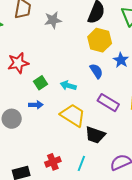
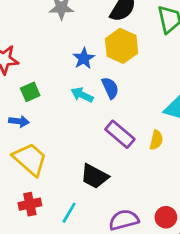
blue star: (121, 60) -> (84, 58), moved
cyan arrow: (68, 86) -> (82, 95), moved
yellow trapezoid: (73, 115) -> (30, 159), moved

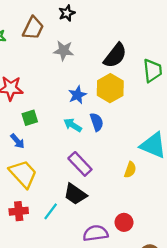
blue arrow: (19, 121) -> (17, 141), turned 35
purple rectangle: (120, 134) -> (80, 164), moved
cyan line: (69, 213) -> (51, 211), moved
red circle: (166, 217) -> (124, 222), moved

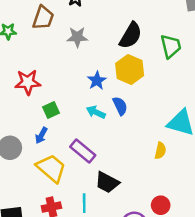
blue arrow: (17, 141) -> (41, 135), turned 77
purple rectangle: (80, 164) -> (83, 151), moved
cyan line: (51, 211) -> (84, 203), turned -30

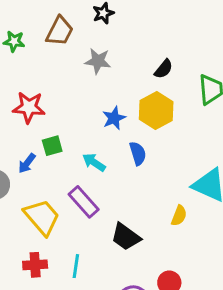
black semicircle: (131, 36) -> (164, 69), size x0.6
cyan arrow: (96, 112) -> (94, 162), moved
blue arrow: (41, 135) -> (27, 163), moved
black trapezoid: (107, 182) -> (126, 237), moved

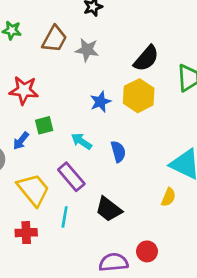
brown trapezoid: (60, 31) -> (54, 39), moved
black semicircle: (164, 69) -> (146, 58), size x1.5
blue semicircle: (138, 153) -> (118, 152), moved
yellow semicircle: (179, 216) -> (168, 197), moved
cyan line: (76, 266) -> (65, 217), moved

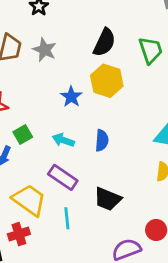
gray star: (87, 50) -> (45, 50), turned 30
blue semicircle: (118, 152) -> (102, 140), turned 35
red cross: (26, 233) -> (19, 234), moved

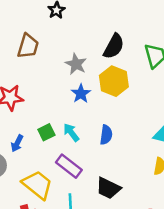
gray star: (45, 50) -> (76, 64), moved
green square: (23, 135) -> (46, 132), moved
cyan arrow: (63, 140) -> (71, 132), turned 30

